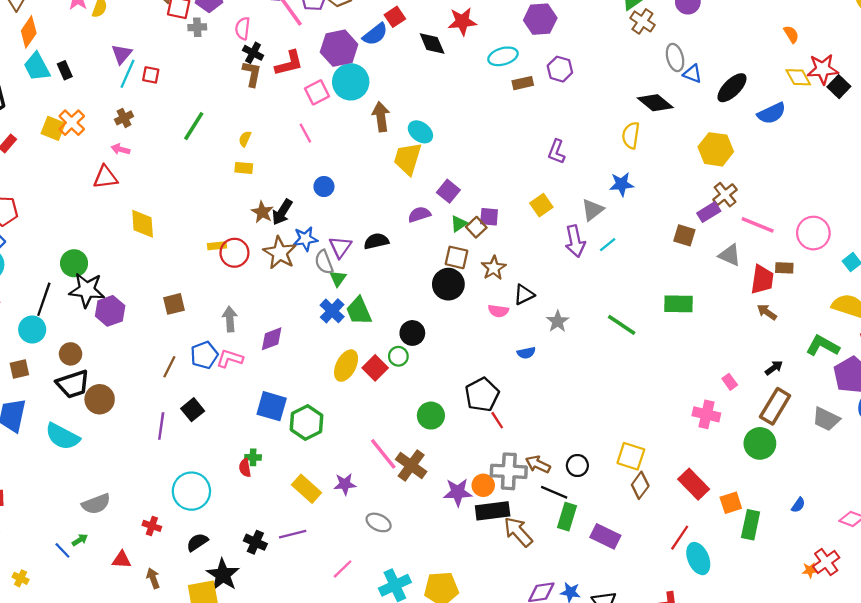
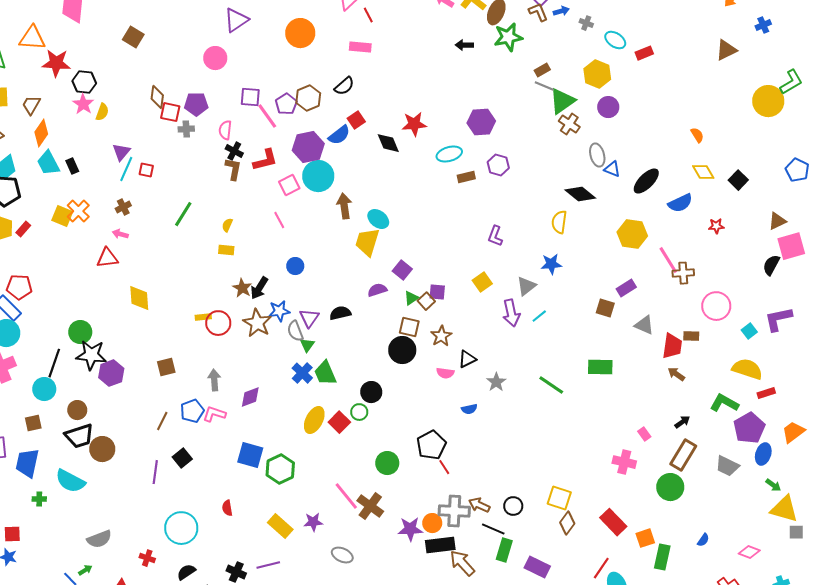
red star: (823, 69) -> (716, 226), moved, size x0.6
brown cross: (725, 195) -> (683, 273), moved, turned 35
pink line: (758, 225) -> (668, 260), moved, turned 36
green cross: (253, 457) -> (39, 499), moved

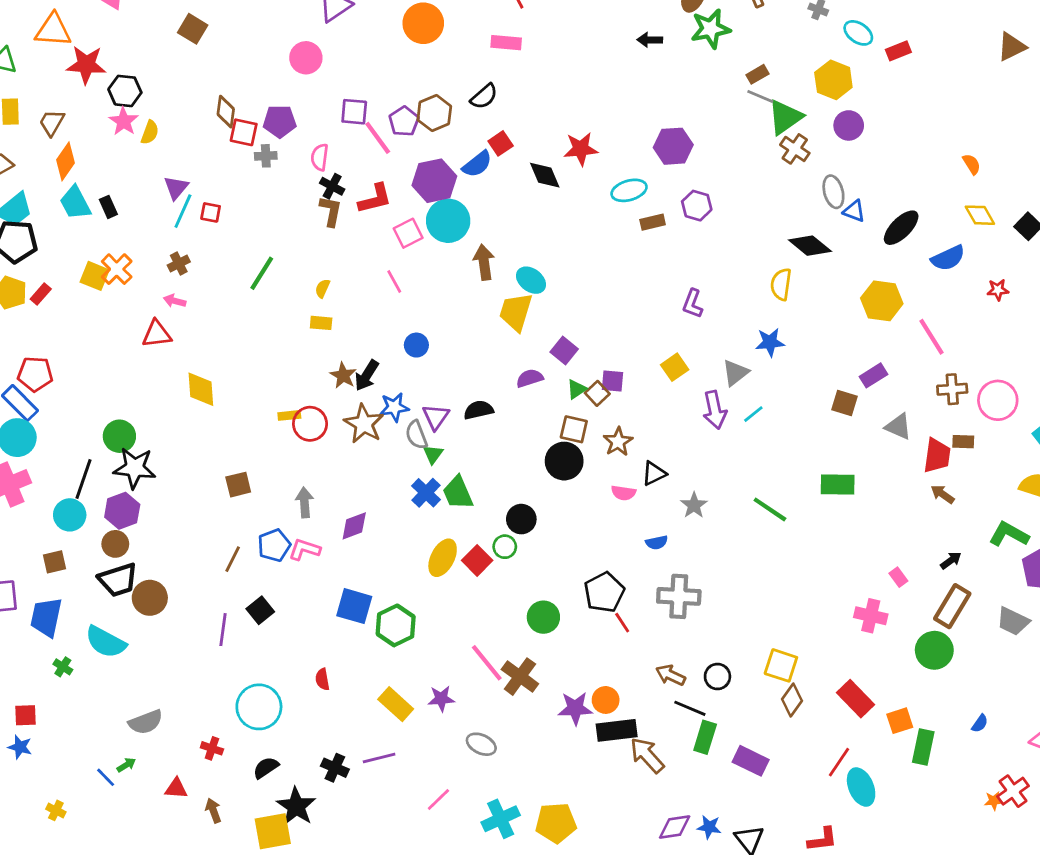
brown cross: (683, 273) -> (952, 389), moved
purple hexagon: (111, 373) -> (122, 511), moved
green cross: (39, 499) -> (63, 667), turned 32
gray cross: (454, 511) -> (679, 596), moved

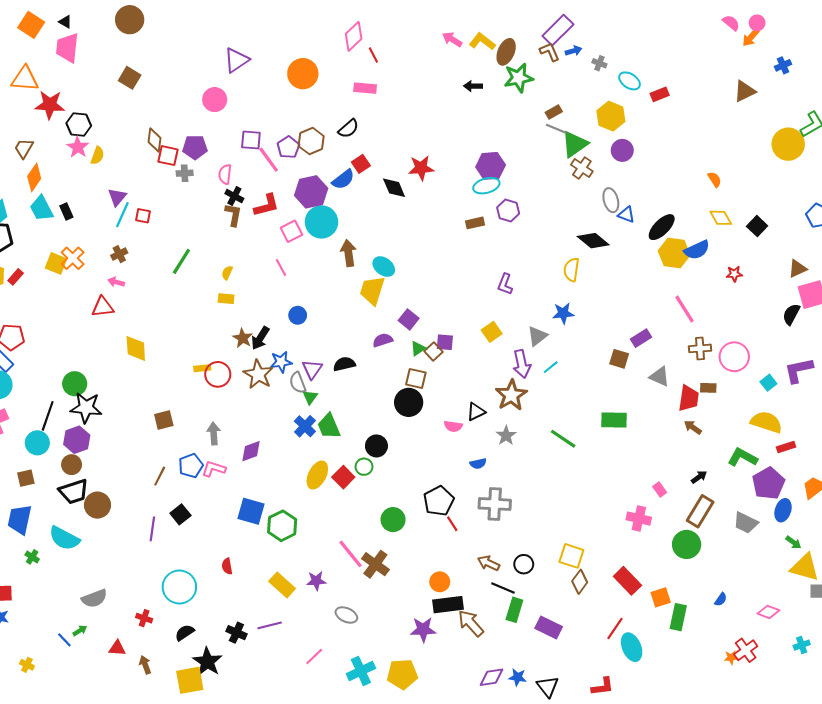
cyan ellipse: (629, 190) -> (486, 186), moved
yellow hexagon: (882, 301) -> (674, 253), moved
brown star: (618, 442) -> (511, 395), moved, size x1.4
purple star: (575, 708) -> (423, 630), moved

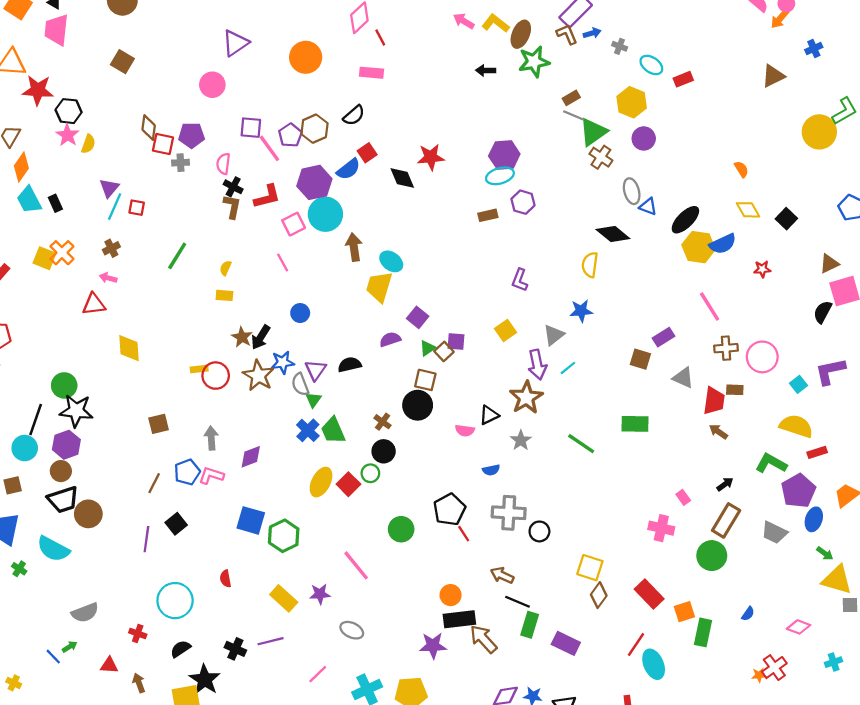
brown cross: (375, 564) -> (382, 422), moved, size x0.6
black circle: (524, 564) -> (539, 531), moved

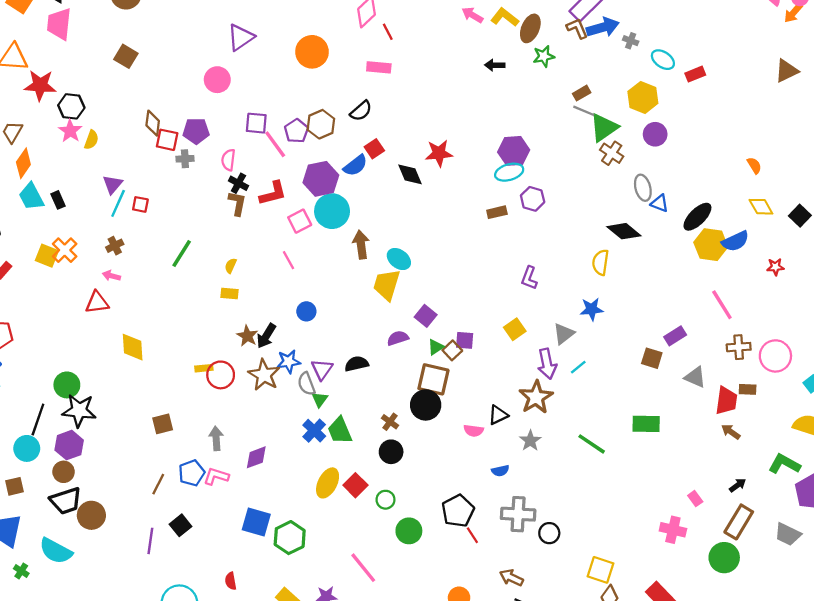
blue arrow: (592, 33) -> (603, 27), size x1.8
green star: (534, 62) -> (544, 56), size x0.7
brown square: (425, 380) -> (433, 379), size x1.4
green circle: (370, 473) -> (385, 500), moved

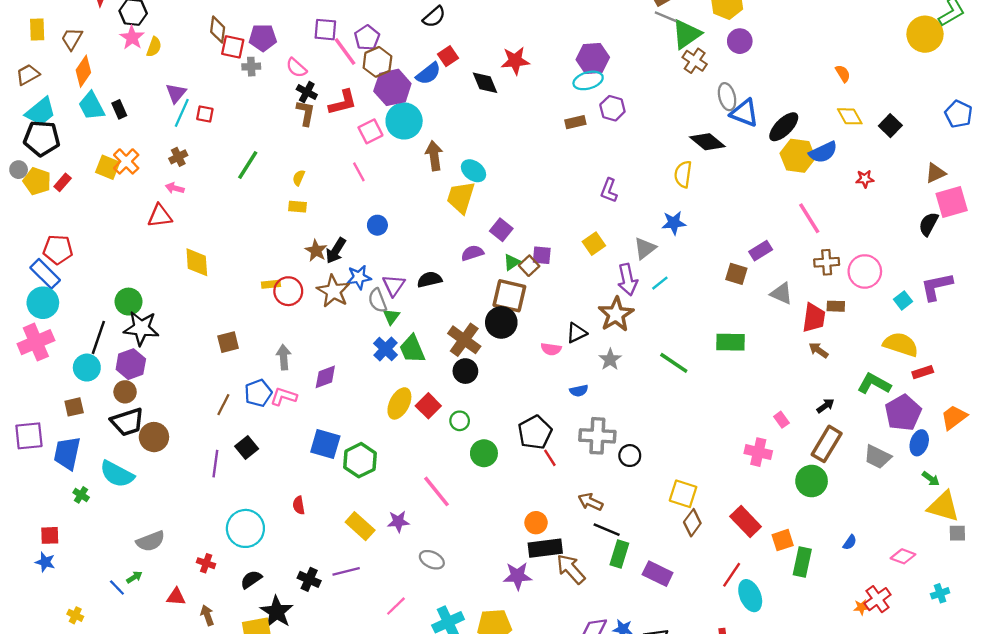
brown hexagon: (321, 124) -> (377, 62), moved
pink semicircle: (228, 160) -> (296, 68), turned -55
blue triangle: (660, 203) -> (744, 113), size x1.5
brown cross: (390, 422) -> (464, 340), size x1.8

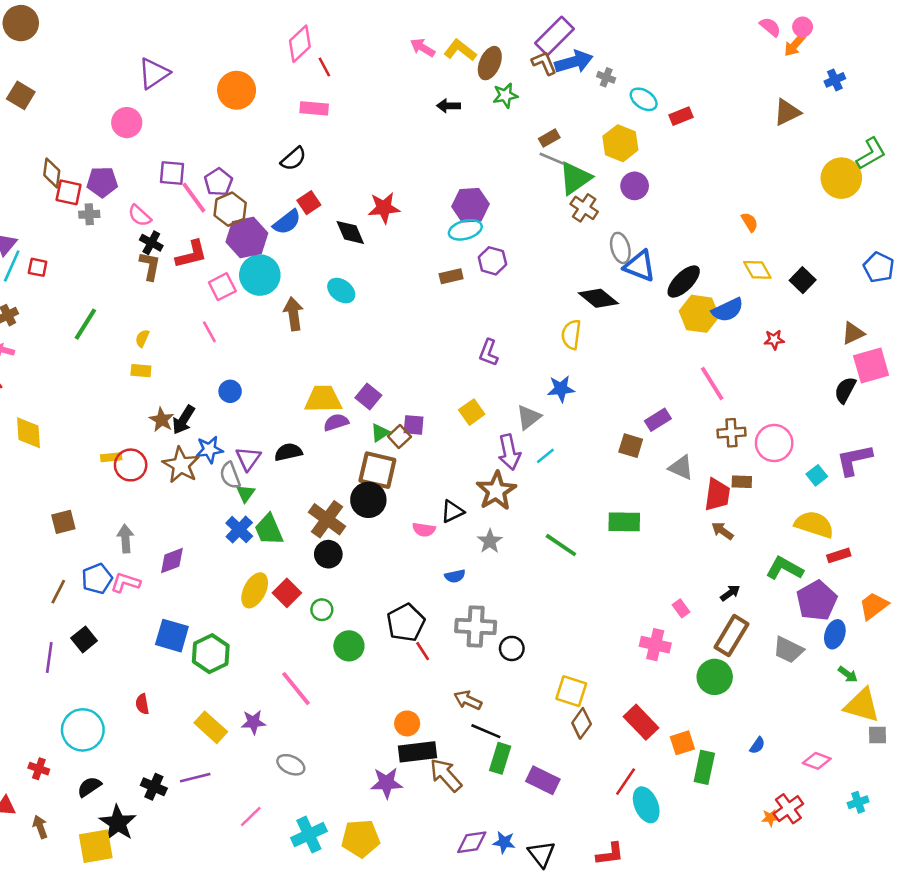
cyan ellipse: (473, 171) -> (341, 291), moved
yellow trapezoid: (461, 197) -> (323, 399), moved, turned 72

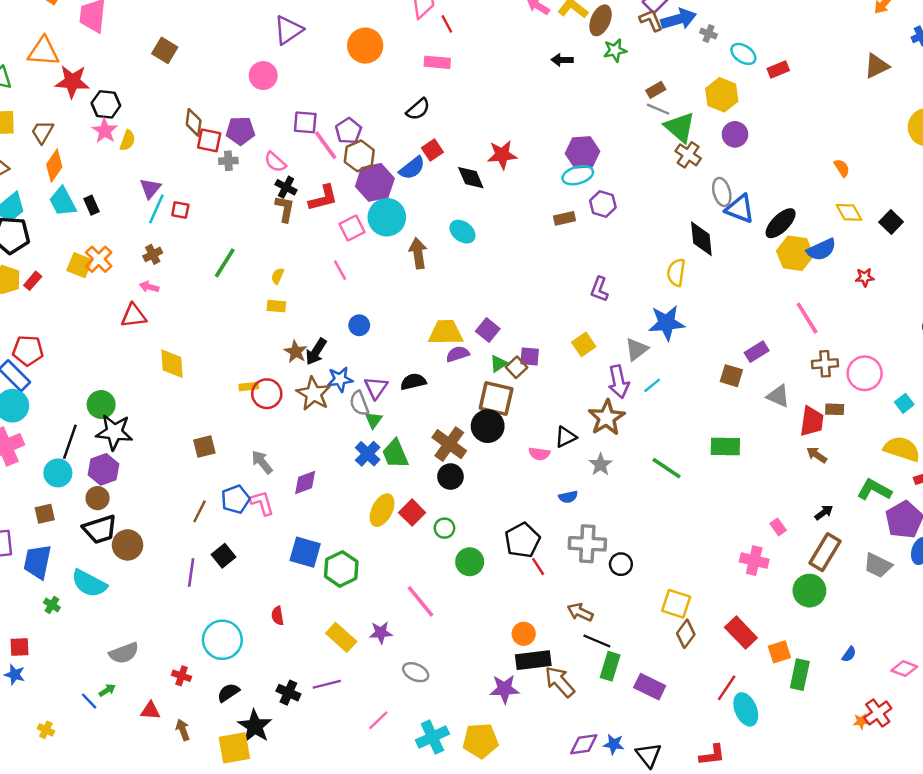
green triangle: (575, 178) -> (680, 127), turned -44
black diamond: (598, 298) -> (701, 239), turned 45
blue star: (561, 389) -> (667, 323), size x1.4
gray arrow: (125, 539) -> (262, 462), turned -35
pink L-shape: (125, 583) -> (262, 503), turned 56

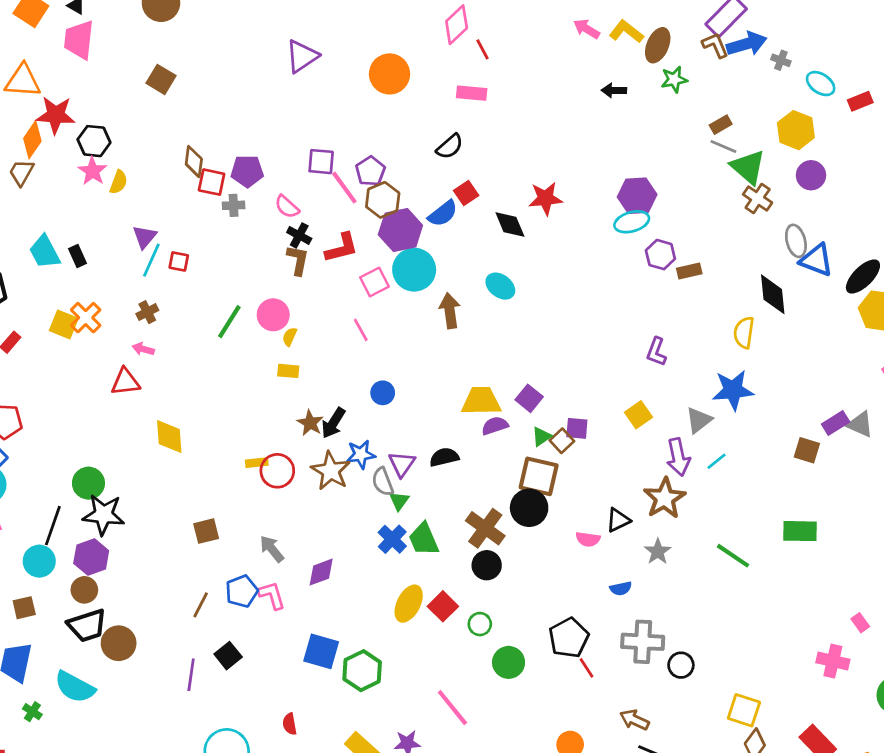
pink circle: (263, 76) -> (273, 315), moved
orange diamond: (54, 166) -> (32, 140), moved
brown rectangle: (565, 218) -> (689, 271), moved
gray triangle: (778, 396) -> (860, 424), moved

